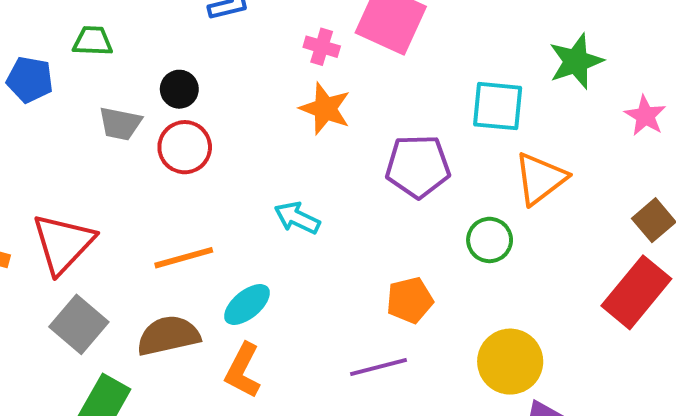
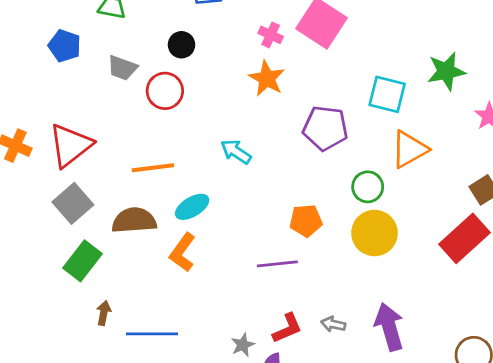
blue pentagon: (30, 80) -> (65, 46), moved
black circle: (179, 89) -> (181, 45), moved
yellow circle: (510, 362) -> (374, 233), moved

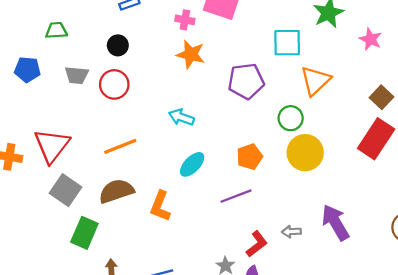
cyan ellipse: (192, 207) -> (192, 164), moved

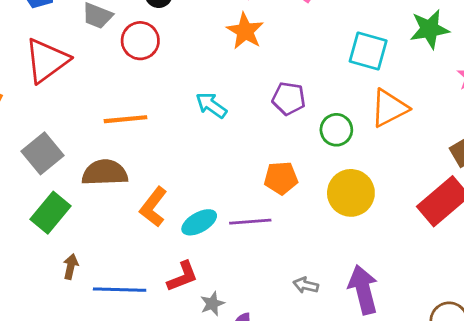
purple pentagon: (246, 81) -> (289, 99), moved, size x0.7
green circle: (291, 118) -> (336, 130), moved
red triangle: (52, 146) -> (47, 60), moved
cyan ellipse: (192, 164) -> (199, 222), moved
red L-shape: (257, 244) -> (182, 276), moved

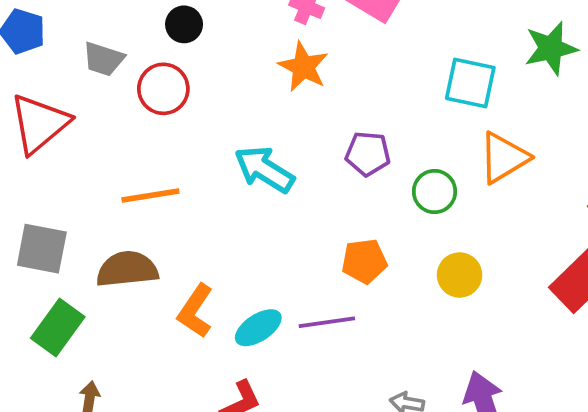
cyan arrow: (211, 105) -> (264, 169), size x1.4
gray square: (42, 153) -> (42, 249), turned -36
yellow circle: (351, 193) -> (460, 275), size x0.7

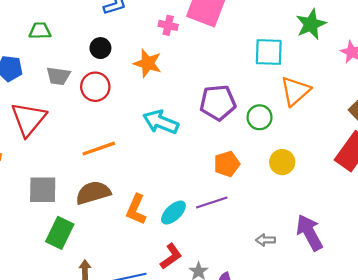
orange star: (303, 67) -> (148, 63), moved
purple pentagon: (368, 154) -> (218, 103), size x1.4

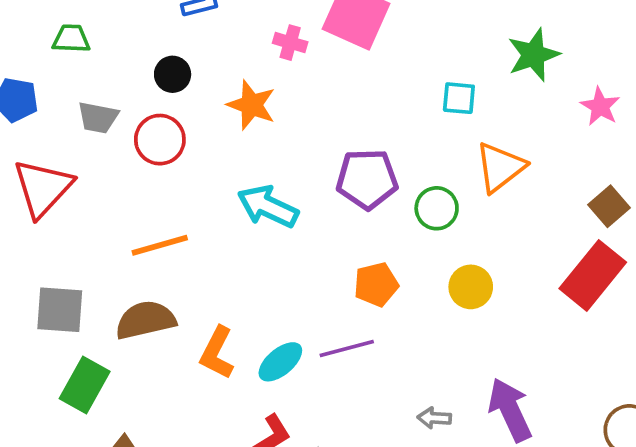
cyan square: (269, 52) -> (459, 98), size x0.7

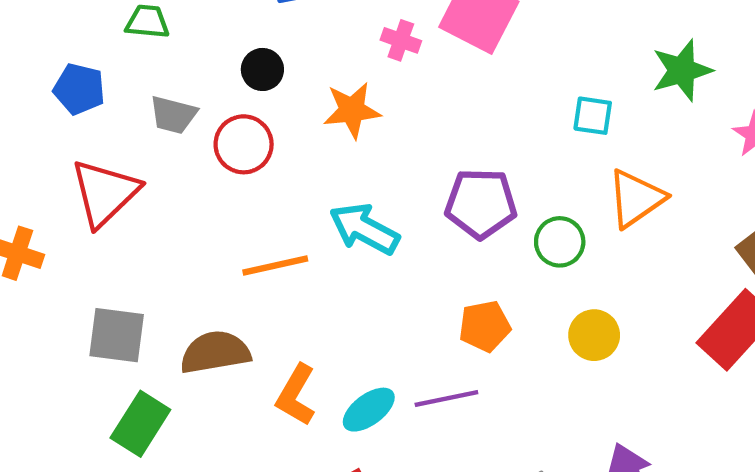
orange star: (251, 105) -> (352, 110), turned -30
orange line: (160, 245) -> (275, 266), moved

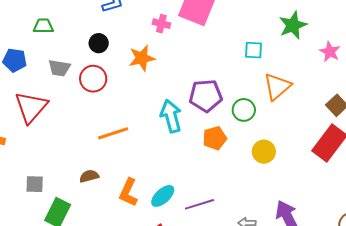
cyan arrow: (364, 229) -> (171, 116), moved, turned 52
orange pentagon: (485, 326) -> (215, 138), moved
gray square: (117, 335) -> (35, 184), moved, size x0.7
brown semicircle: (215, 352) -> (89, 176), size x0.6
purple line: (446, 398) -> (199, 204), moved

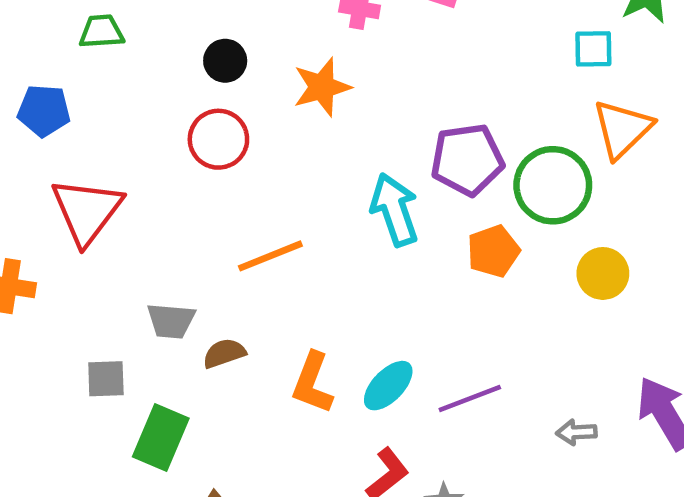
cyan square: (254, 50) -> (593, 49), moved
gray trapezoid: (59, 68) -> (171, 321), moved
green circle: (244, 110) -> (553, 185), size x1.5

